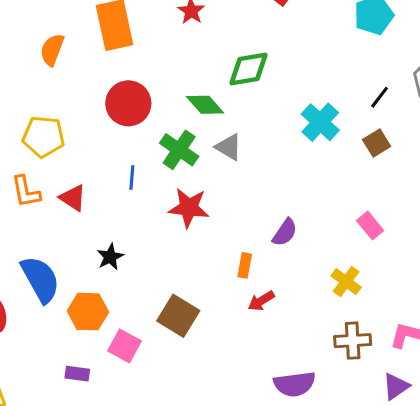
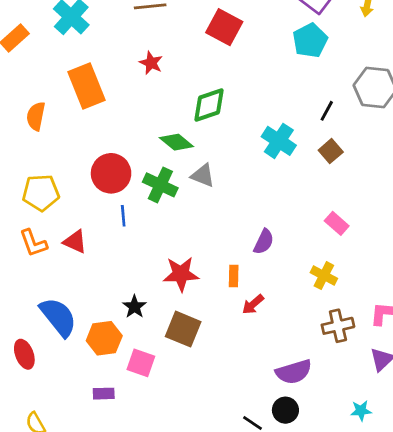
red circle: (128, 103) -> (111, 173), moved
red star: (189, 208) -> (181, 274), moved
black star: (110, 257) -> (134, 307), moved

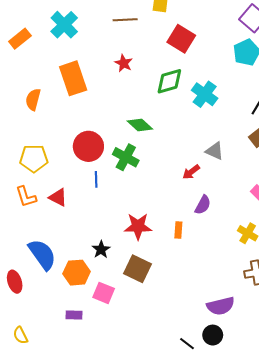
green diamond: (209, 105) -> (169, 81), moved
cyan cross: (279, 141) -> (205, 94), moved
gray triangle: (203, 175) -> (215, 151), moved
red arrow: (253, 304) -> (191, 172), moved

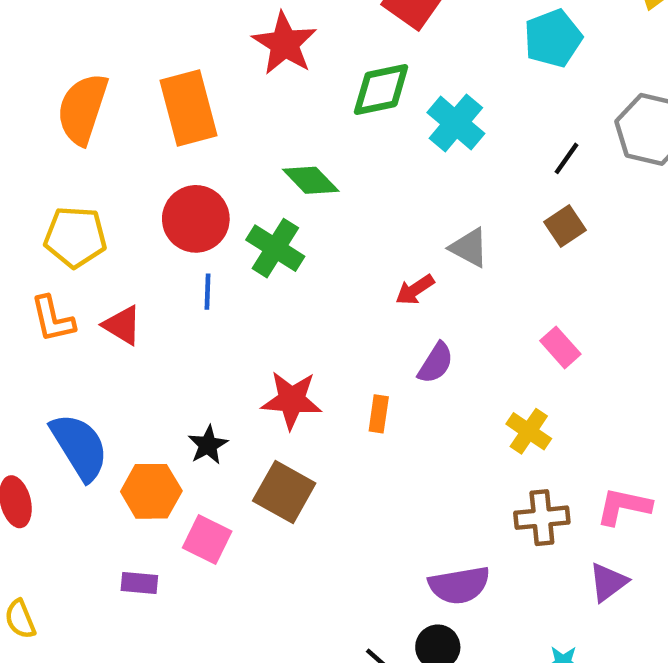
red star: (124, 63) -> (284, 44), size x1.6
orange rectangle: (73, 78) -> (188, 108), moved
orange semicircle: (33, 99) -> (83, 109), size x1.5

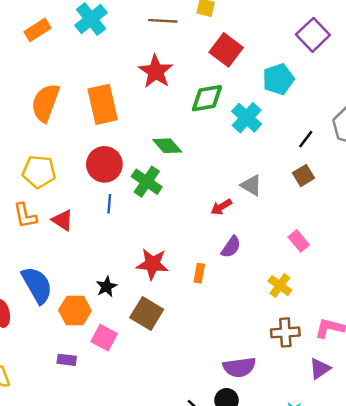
cyan pentagon: (553, 38) -> (278, 79), moved

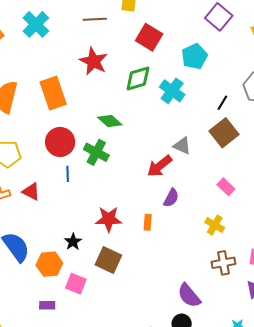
brown square: (304, 175) -> (224, 133), size x1.6
red arrow: (221, 207) -> (160, 166), size x1.5
purple semicircle: (239, 367) -> (189, 296), turned 64

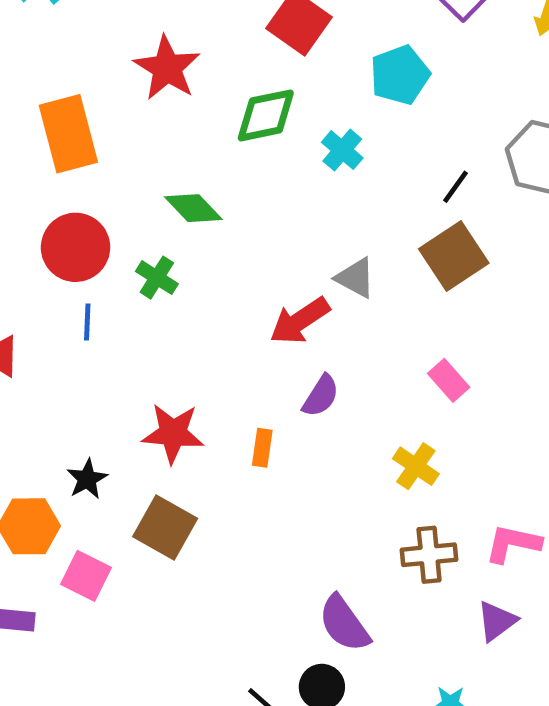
cyan cross: (172, 91) -> (342, 150), size x0.7
green cross: (96, 152) -> (157, 278), size x0.7

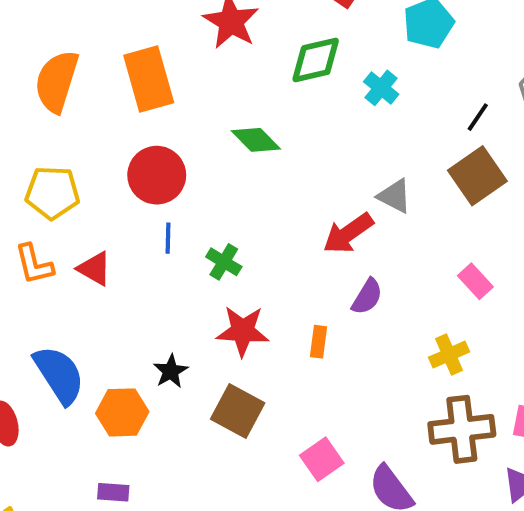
green cross: (157, 278) -> (224, 262), moved
yellow cross: (416, 466) -> (449, 355), turned 33
brown cross: (429, 555) -> (462, 429), size x1.4
pink square: (86, 576) -> (322, 459), moved, turned 30

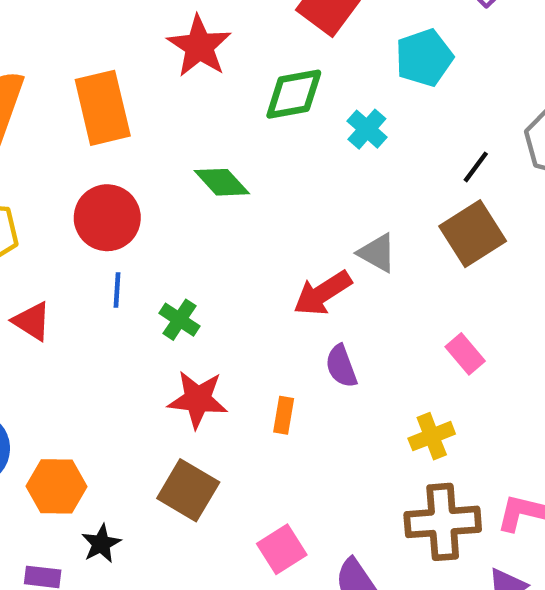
purple semicircle: (367, 297) -> (341, 366), turned 126
black star: (171, 371) -> (101, 544), moved

